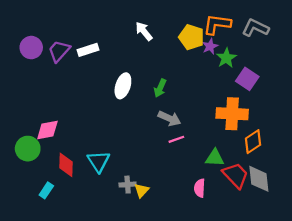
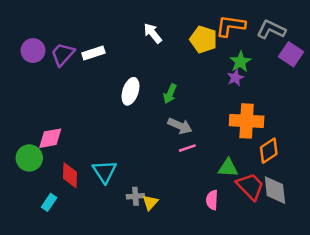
purple star: (210, 46) -> (235, 78), moved
purple square: (247, 79) -> (291, 54), moved

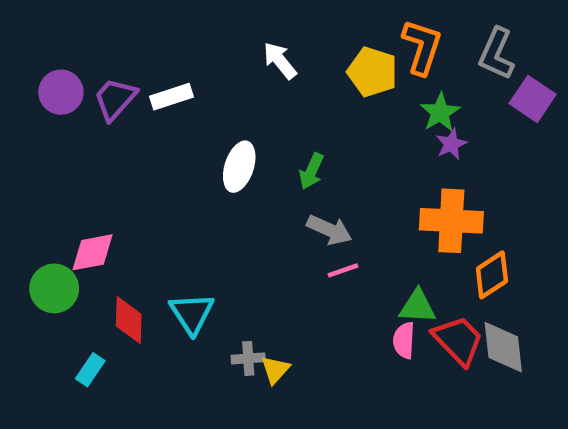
orange L-shape: (230, 26) -> (422, 47), turned 100
gray L-shape: (271, 30) -> (496, 54), turned -92
purple star: (235, 78) -> (451, 144), moved
pink semicircle: (212, 200) -> (404, 340), moved

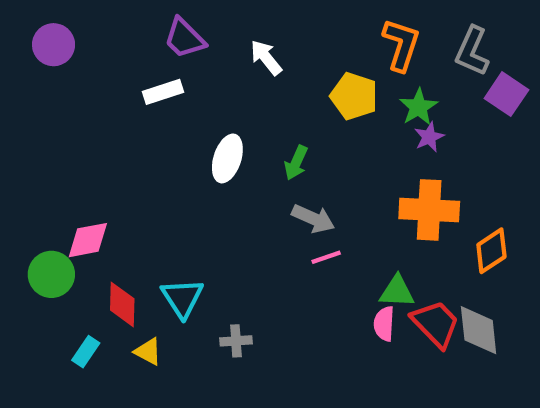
yellow pentagon: (372, 72) -> (354, 96), moved
purple circle: (61, 92) -> (54, 45), moved
purple trapezoid: (115, 99) -> (184, 38), moved, turned -87
orange diamond: (492, 275) -> (491, 251), moved
yellow triangle: (275, 370) -> (148, 352), moved, turned -44

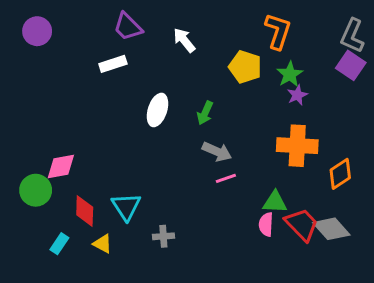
gray L-shape: (472, 51) -> (352, 36), moved
gray diamond: (479, 330) -> (331, 229), turned -36

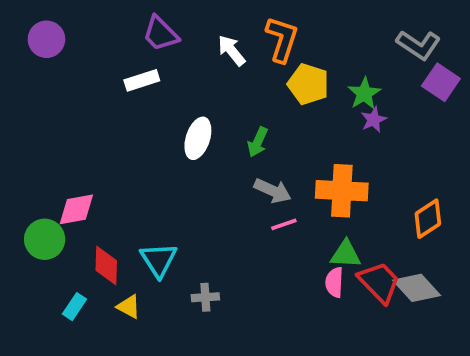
orange L-shape: (278, 31) -> (282, 39), moved
gray L-shape: (352, 36) -> (418, 45), moved, turned -80
orange cross: (297, 146) -> (342, 191), moved

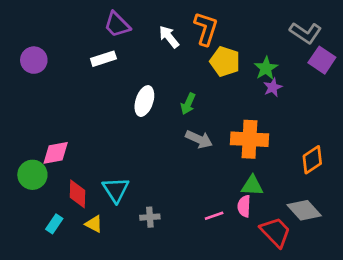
purple circle: (46, 39) -> (34, 60), moved
pink line: (284, 224) -> (214, 216), moved
red trapezoid: (379, 282) -> (275, 232), moved

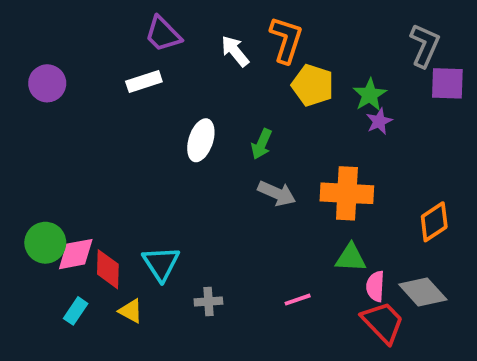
gray L-shape: (306, 33) -> (425, 45), turned -100
purple square: (322, 60) -> (447, 83), turned -32
pink diamond: (56, 153) -> (76, 254), moved
pink semicircle: (244, 206) -> (375, 286), moved

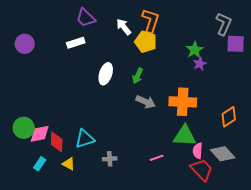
yellow pentagon: (313, 85) -> (146, 42), moved
green triangle: (351, 258) -> (185, 136), size x1.4
cyan triangle: (161, 264) -> (85, 139), turned 45

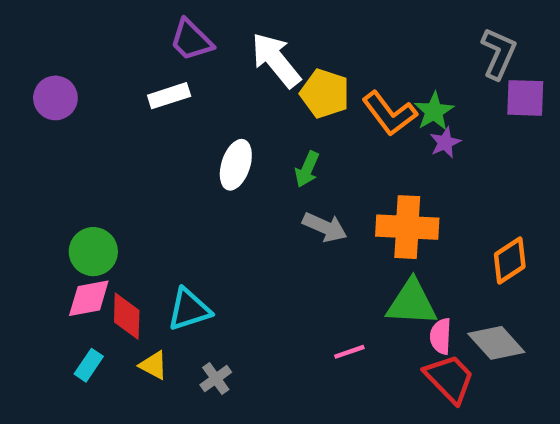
orange L-shape: (151, 21) -> (389, 114), moved, turned 125
white arrow: (124, 27) -> (276, 60), size x1.5
green circle: (24, 128) -> (93, 252), moved
gray cross: (110, 159) -> (216, 379), moved, turned -32

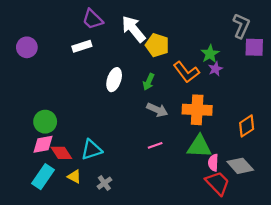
orange L-shape: (389, 114) -> (186, 72), moved
red diamond: (127, 316) -> (61, 153), turned -35
pink line: (349, 352) -> (155, 145), moved
cyan rectangle: (89, 365) -> (43, 177), size x1.6

